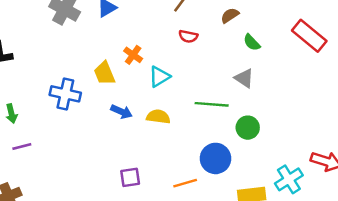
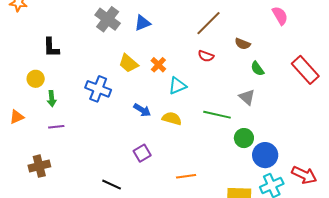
brown semicircle: (230, 15) -> (243, 44), turned -133
yellow trapezoid: (105, 73) -> (128, 63), moved, turned -35
blue circle: (216, 158) -> (265, 155), moved
purple square: (130, 177) -> (142, 153), moved, turned -30

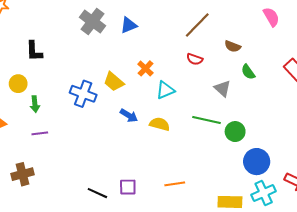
yellow trapezoid: (128, 63) -> (114, 82), moved
gray triangle: (247, 97) -> (222, 88), moved
green circle: (244, 138) -> (235, 132), moved
purple square: (142, 153) -> (128, 187), moved, turned 30

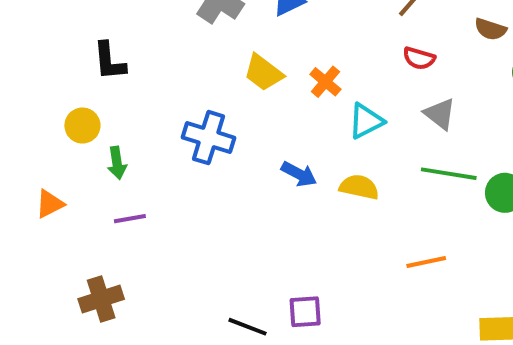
yellow trapezoid: (114, 82) -> (263, 73), moved
gray triangle: (222, 88) -> (440, 114), moved
orange line: (175, 184) -> (426, 262), moved

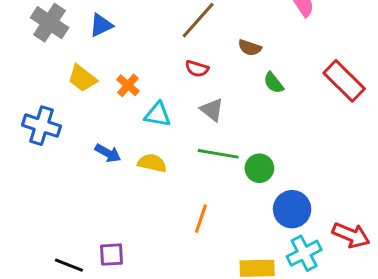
cyan triangle: (366, 121) -> (158, 115), turned 36
orange line: (426, 262) -> (201, 219), turned -60

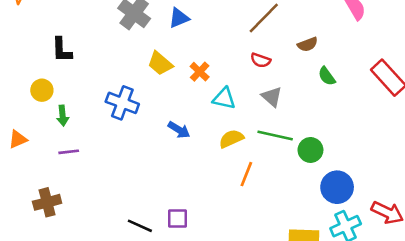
brown semicircle: (250, 48) -> (308, 44), turned -42
yellow semicircle: (152, 163) -> (231, 139), moved, turned -40
orange line: (201, 219) -> (246, 174), moved

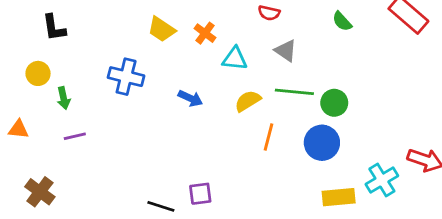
orange triangle: (18, 139) -> (19, 129), turned 36
blue circle: (337, 187) -> (322, 143), moved
brown cross: (47, 202) -> (40, 192), moved, turned -32

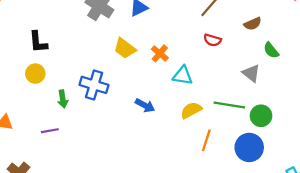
gray triangle: (286, 51) -> (251, 73), moved
yellow circle: (38, 73) -> (35, 74), moved
green arrow: (64, 98) -> (63, 99), moved

